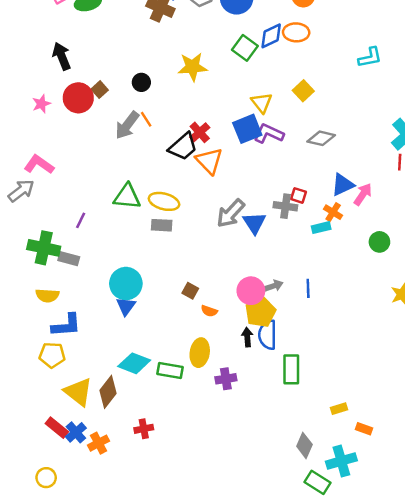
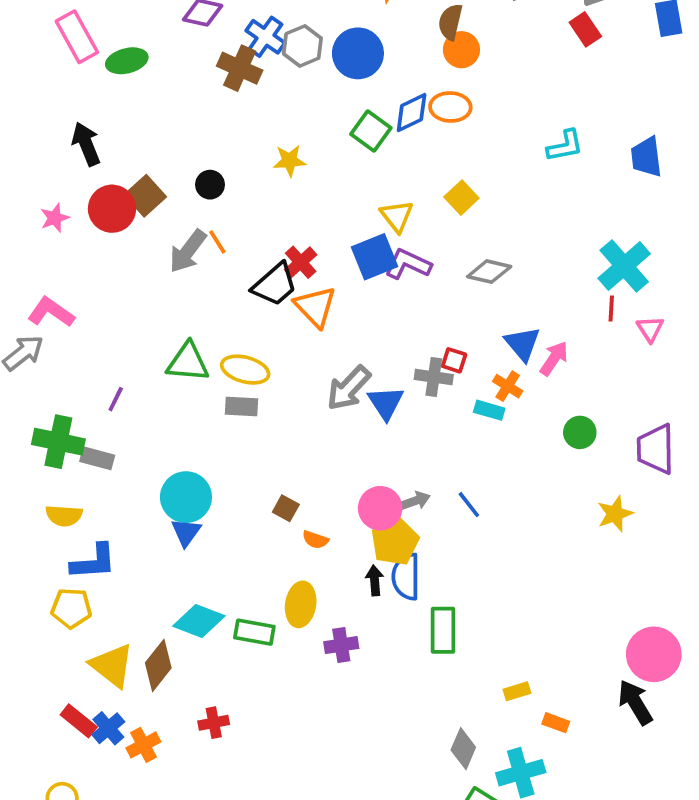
yellow star: (193, 67) -> (290, 161), size x0.7
brown square: (100, 90) -> (145, 196), size x1.5
blue triangle: (343, 185) -> (522, 344), turned -45
cyan rectangle: (321, 228) -> (489, 410), turned 30
blue line: (308, 288) -> (469, 505), turned -36

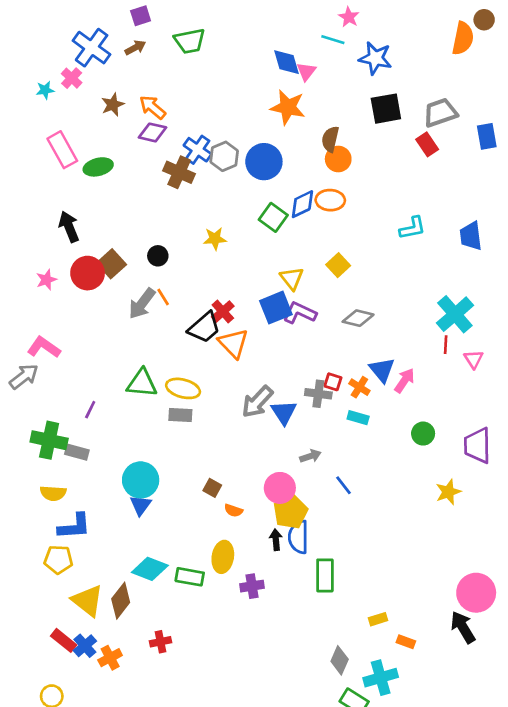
orange cross: (508, 386) -> (359, 387), moved
gray arrow: (415, 501) -> (310, 456), moved

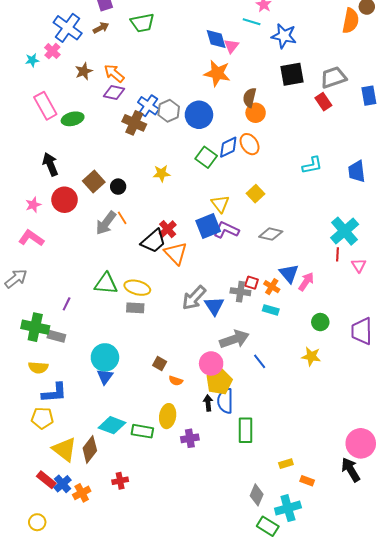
orange ellipse: (330, 200) -> (250, 144), turned 55
brown square: (111, 264) -> (94, 182), moved
pink L-shape: (44, 347) -> (31, 238), moved
gray arrow: (310, 456) -> (234, 339), size x1.8
yellow star: (448, 492) -> (311, 356), moved, turned 30

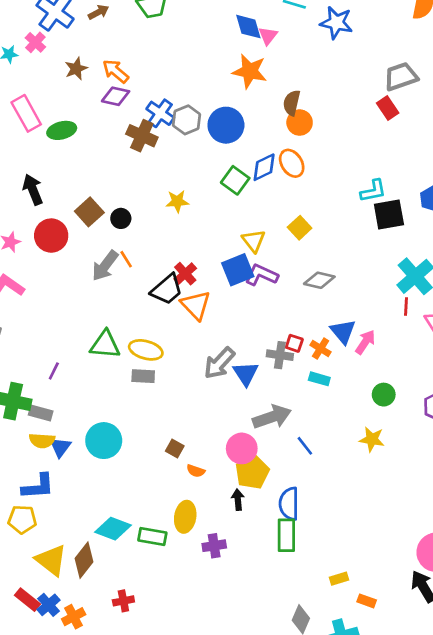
black square: (292, 74) -> (389, 215), moved
yellow semicircle: (38, 368) -> (42, 441), moved
blue triangle: (105, 377) -> (60, 447), moved
blue semicircle: (225, 401) -> (289, 504), moved

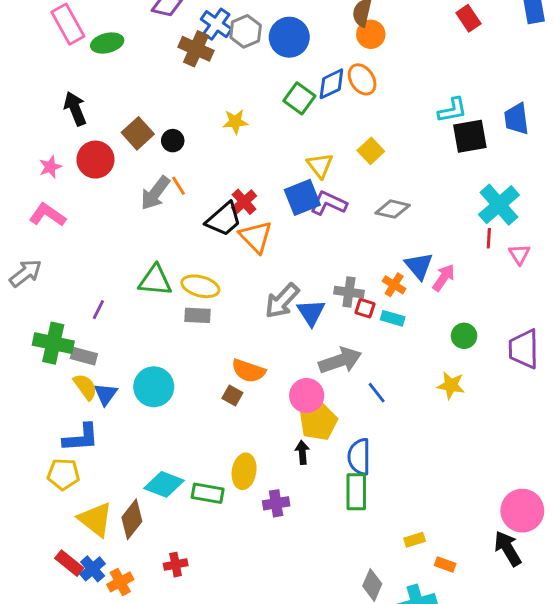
red square: (294, 343) -> (365, 308), moved
yellow semicircle: (42, 441) -> (85, 387), turned -130
orange semicircle: (196, 471) -> (248, 371), moved, size x1.6

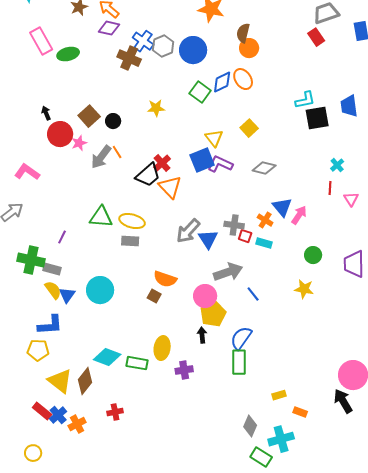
black arrow: (75, 109) -> (46, 113), moved, size x0.6
pink star: (50, 167) -> (79, 143), moved
cyan cross: (499, 205) -> (337, 165), size x0.5
blue semicircle: (359, 457) -> (241, 338), turned 35

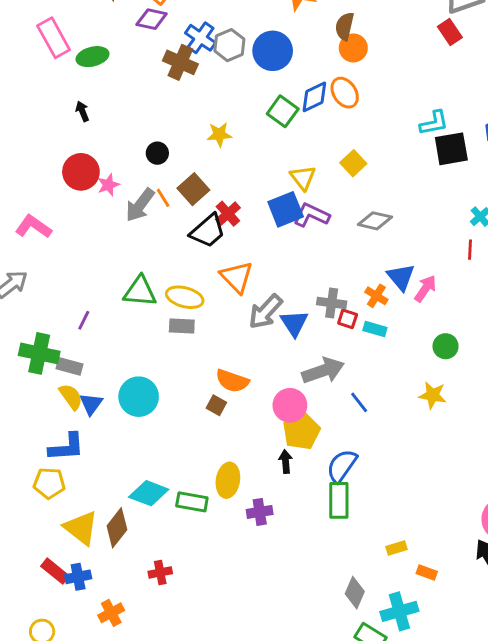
black arrow: (46, 113) -> (82, 111), moved
brown square: (89, 116) -> (193, 189), moved
orange triangle: (170, 187) -> (237, 277), moved
blue cross: (58, 415) -> (78, 577), turned 30
orange cross: (77, 424) -> (111, 613), moved

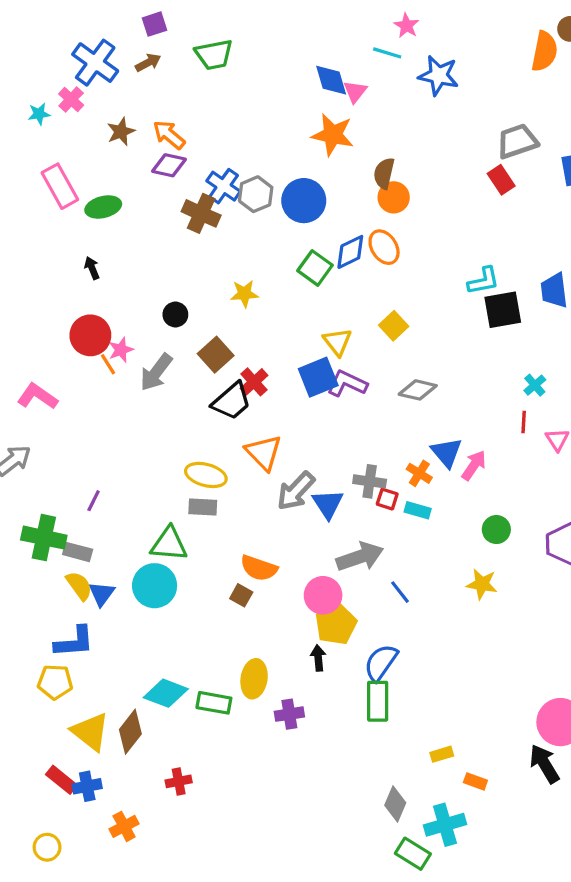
orange line: (163, 198) -> (108, 364), moved
green triangle: (140, 291) -> (169, 544), moved

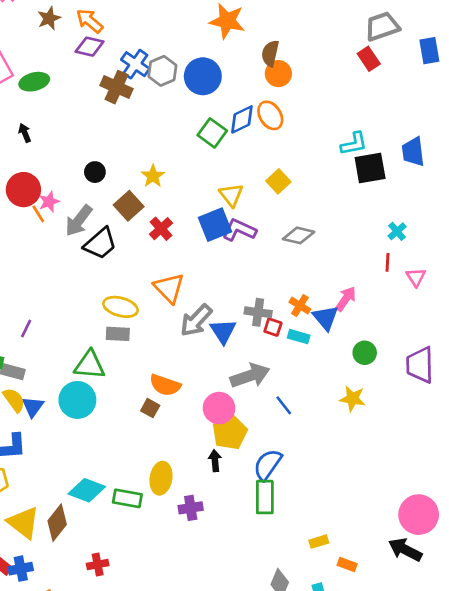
yellow star: (244, 294) -> (153, 176), moved, turned -30
black trapezoid: (232, 401) -> (100, 244), moved
blue triangle: (447, 453) -> (326, 318), moved
black arrow: (544, 764) -> (405, 550), turned -32

